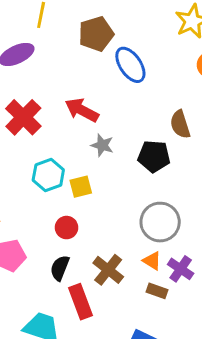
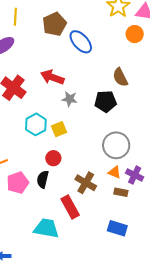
black semicircle: (60, 268) -> (43, 179), moved

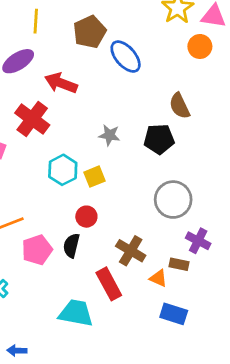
red arrow: (52, 77) -> (61, 83), moved
orange triangle: (115, 172) -> (158, 278), moved

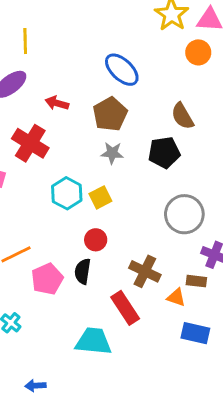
brown pentagon: (90, 32) -> (110, 114), moved
red arrow: (61, 83) -> (57, 103), size x0.7

